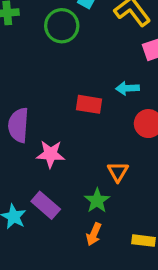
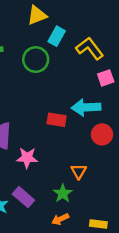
cyan arrow: (127, 88) -> (86, 107), size x1.6
orange arrow: (94, 234) -> (60, 219), turned 42

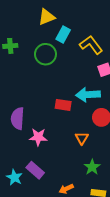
orange triangle: (79, 171) -> (82, 138), moved
green star: (63, 193) -> (92, 167), moved

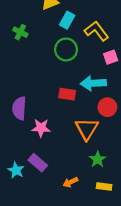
green cross: (10, 46) -> (20, 32), moved, turned 32
green circle: (45, 54) -> (66, 49), moved
orange triangle: (82, 138) -> (87, 129), size x1.6

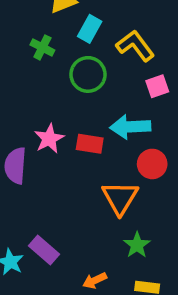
green cross: (20, 32) -> (42, 47), moved
pink star: (41, 128) -> (49, 139), moved, turned -30

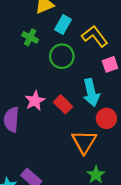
cyan arrow: (130, 127) -> (91, 93), turned -100
red rectangle: (90, 144) -> (63, 104), turned 36

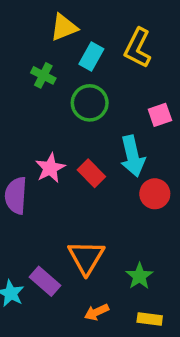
yellow L-shape: (95, 36) -> (138, 48), moved, turned -116
orange triangle: (84, 142) -> (86, 257), moved

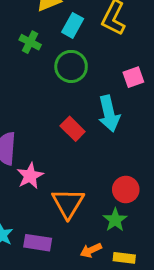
pink star: (50, 168) -> (30, 176), moved
red circle: (155, 194) -> (126, 190), moved
purple rectangle: (45, 281) -> (38, 243), moved, turned -32
orange arrow: (97, 312) -> (91, 250), moved

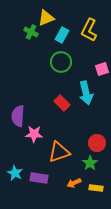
green cross: (30, 42) -> (31, 32), moved
pink star: (30, 176) -> (34, 134), turned 30
orange triangle: (68, 203) -> (59, 152), turned 40

